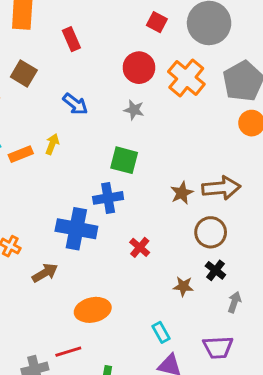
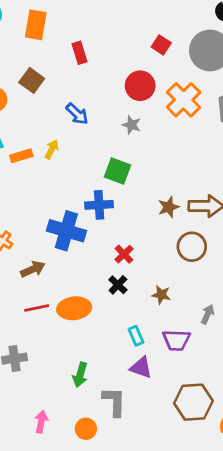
black cross: (215, 270) -> (118, 285), moved
purple trapezoid: (218, 347) -> (176, 340), moved
red line: (68, 352) -> (37, 308), moved

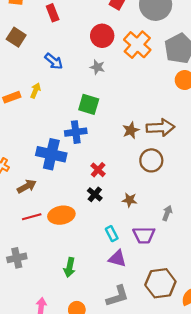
gray L-shape: (114, 402) -> (117, 296), moved, turned 75

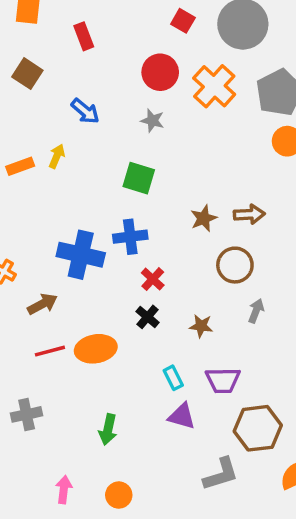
brown arrow: (160, 128) -> (249, 214), size x0.7
blue cross: (76, 132) -> (130, 237), moved
gray arrow: (167, 213) -> (256, 311), moved
brown hexagon: (160, 283) -> (258, 428), moved
gray L-shape: (117, 296) -> (221, 474), moved

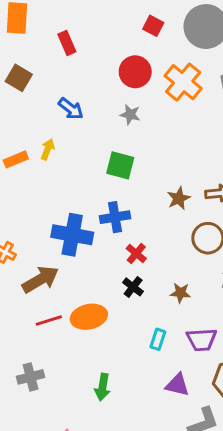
brown arrow: (42, 304) -> (40, 279), size x1.4
cyan rectangle: (173, 378) -> (158, 339), turned 48
purple triangle: (182, 416) -> (177, 385), moved

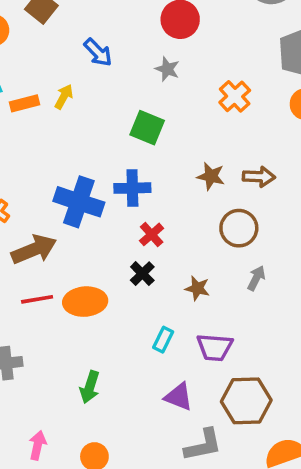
orange cross: (183, 82) -> (235, 96), moved, size x0.7
brown star: (179, 198) -> (211, 176), turned 30

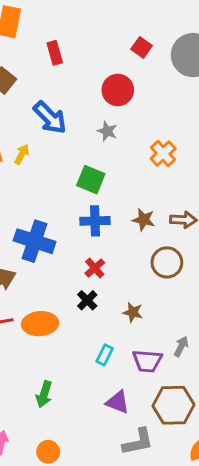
blue arrow: (98, 52) -> (50, 118), size x1.4
blue cross: (132, 188) -> (95, 221), moved
gray arrow: (256, 278) -> (181, 346), moved

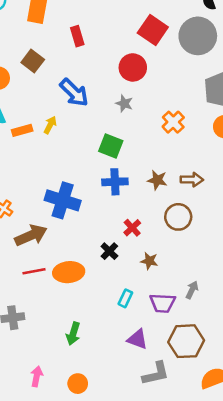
red square: (142, 47) -> (153, 30), size x1.6
red cross: (95, 268) -> (132, 228), moved

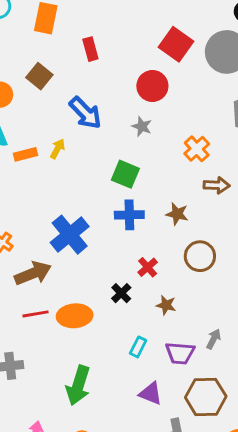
brown arrow: (192, 180) -> (217, 185), moved
blue cross: (63, 200) -> (70, 235), turned 32
green arrow: (73, 334) -> (78, 385), size x1.5

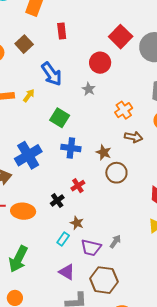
green square: (125, 174) -> (60, 118), moved
brown circle: (200, 256) -> (116, 173), moved
brown star: (166, 305) -> (77, 223), moved

